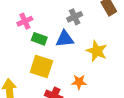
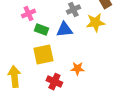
yellow star: (97, 51) -> (95, 23), moved, turned -30
yellow square: (41, 66) -> (43, 55), turned -30

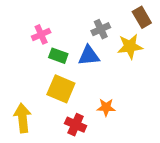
yellow square: (43, 55) -> (61, 89), turned 35

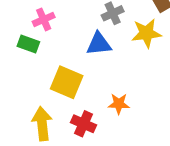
green rectangle: (58, 56) -> (28, 44), moved
yellow arrow: (23, 118) -> (42, 124), moved

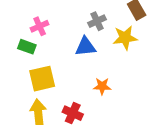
yellow square: (67, 82) -> (42, 79), moved, turned -36
orange star: (119, 104) -> (102, 86), moved

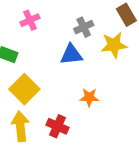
pink cross: (40, 26) -> (30, 20), moved
yellow square: (42, 79) -> (24, 89), turned -32

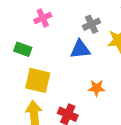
yellow square: (24, 89) -> (38, 80), turned -32

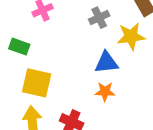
blue triangle: (80, 49) -> (106, 63), moved

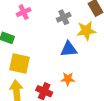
orange star: (105, 92) -> (68, 79), moved

